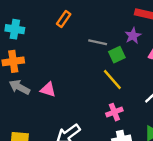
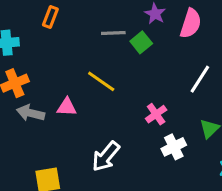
orange rectangle: (64, 19) -> (50, 17), moved
yellow line: (112, 79) -> (101, 81), moved

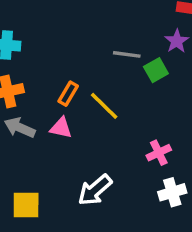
orange rectangle: (50, 17) -> (68, 94), moved

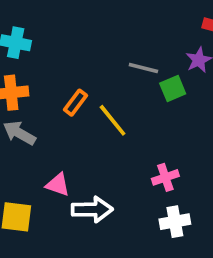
pink triangle: (61, 128) -> (58, 185), moved
white arrow: (95, 190) -> (92, 209), turned -147

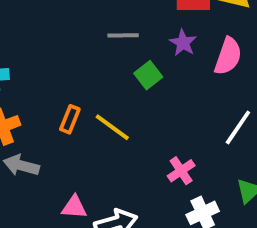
gray line: (143, 68) -> (123, 35), moved
green square: (173, 88) -> (148, 75), moved

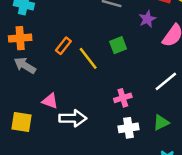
green square: (148, 75) -> (118, 45), moved

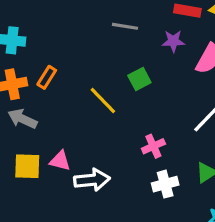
purple star: (147, 19) -> (173, 41), turned 30
orange rectangle: (63, 46) -> (47, 77), moved
yellow square: (22, 122) -> (27, 166), moved

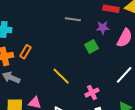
green square: (139, 79) -> (91, 47), moved
yellow line: (103, 100) -> (61, 76), moved

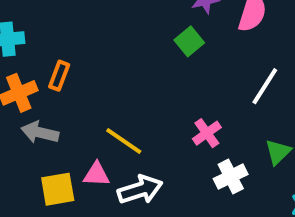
yellow line: (61, 76) -> (124, 141), moved

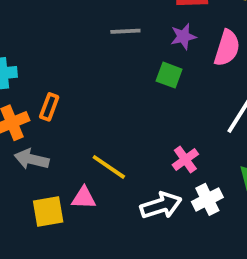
green square: (189, 41) -> (169, 75), turned -30
white arrow: (140, 190) -> (161, 205), moved

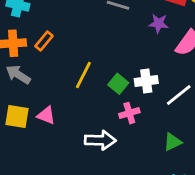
green square: (169, 75) -> (118, 84), moved
yellow line: (109, 167) -> (83, 75), moved, turned 64
white cross: (207, 199) -> (146, 81), moved

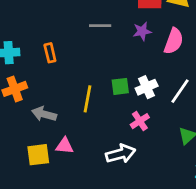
orange rectangle: (44, 41) -> (50, 53), moved, turned -36
gray arrow: (18, 75) -> (44, 114), moved
green square: (118, 84) -> (120, 86), moved, turned -30

